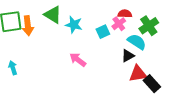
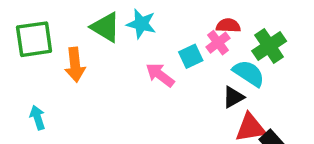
cyan star: (74, 25) -> (141, 24), moved
orange arrow: (28, 26) -> (75, 65), moved
pink arrow: (78, 60) -> (160, 75), moved

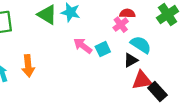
green cross: (269, 46) -> (168, 15), moved
cyan square: (191, 56) -> (103, 49), moved
orange arrow: (75, 65) -> (28, 66), moved

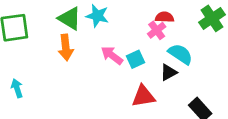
orange arrow: (28, 66) -> (66, 47), moved
red triangle: (142, 80) -> (143, 96), moved

